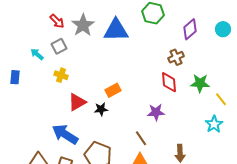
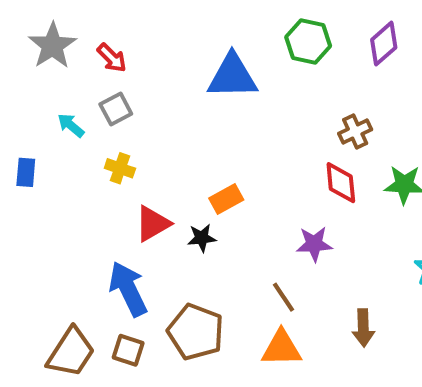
gray star: (83, 25) -> (52, 46), moved
purple diamond: (190, 29) -> (384, 44), moved
blue arrow: (65, 134) -> (128, 289), turned 32

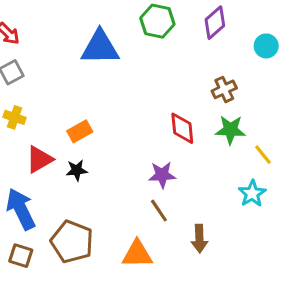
brown cross: (355, 131) -> (224, 89), moved
orange rectangle: (226, 199) -> (80, 131), moved
brown line: (284, 297) -> (159, 211), moved

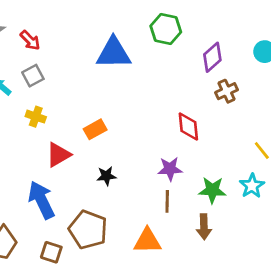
purple diamond: (215, 23) -> (212, 57), moved
green star: (230, 130) -> (212, 190), moved
black star: (77, 170) -> (106, 176), moved
brown line: (159, 211) -> (167, 201), turned 35
brown square: (21, 256) -> (51, 252), moved

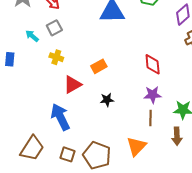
red diamond: (188, 126) -> (153, 64), moved
brown pentagon: (88, 230) -> (97, 155), moved
orange triangle: (147, 241) -> (136, 146), turned -45

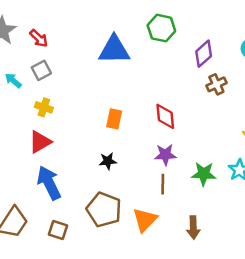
orange rectangle: (99, 66) -> (114, 119), moved, turned -49
red triangle: (73, 85) -> (40, 142), moved
brown arrow: (177, 136) -> (193, 228), moved
brown pentagon: (97, 155) -> (104, 210), moved

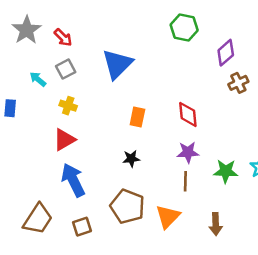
blue triangle: (114, 50) -> (117, 64), moved, turned -44
brown square: (58, 230) -> (82, 227), turned -36

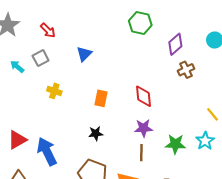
red arrow: (63, 38) -> (48, 30), moved
blue triangle: (117, 64) -> (84, 54), size x0.6
yellow cross: (68, 106) -> (54, 91), moved
red triangle: (64, 140) -> (17, 140), moved

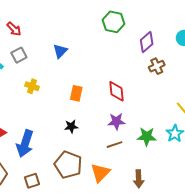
red arrow: (48, 30) -> (14, 29), moved
blue arrow: (47, 151) -> (25, 144), turned -136
brown line: (141, 153) -> (114, 145), turned 70

